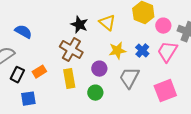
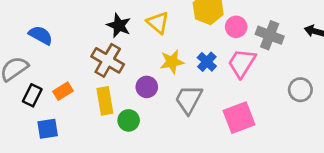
green circle: (95, 93) -> (129, 120), moved

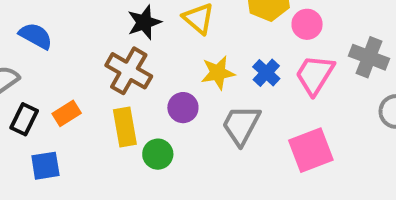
black star: (119, 25) -> (144, 22), turned 30
gray cross: (270, 35) -> (369, 57), moved

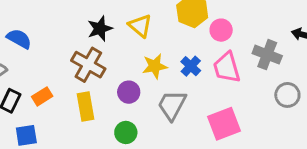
pink trapezoid: (315, 75) -> (227, 68), turned -48
green circle: (158, 154) -> (126, 132), moved

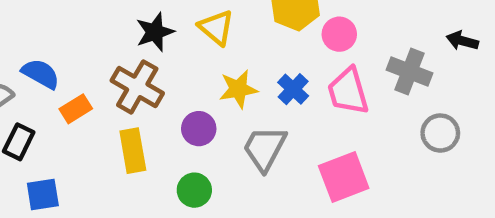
blue semicircle: (19, 39) -> (41, 74), moved
orange rectangle: (42, 96) -> (76, 109), moved

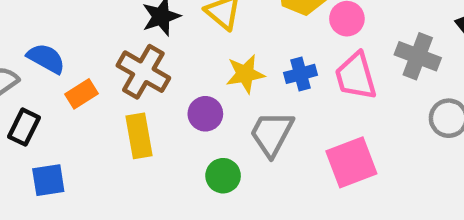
blue cross: (293, 89) -> (300, 74), turned 32
green circle: (194, 190) -> (223, 176), moved

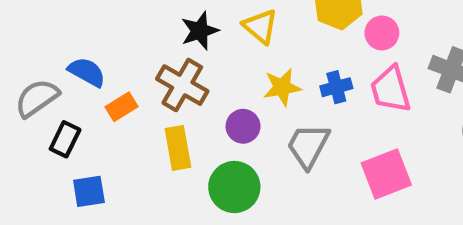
green circle: (223, 176) -> (234, 187), moved, size x1.5

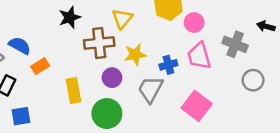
yellow triangle: (260, 26) -> (122, 19), turned 30
black star: (200, 31) -> (70, 17), moved
brown cross: (182, 85) -> (99, 43), moved, turned -36
blue cross: (336, 87) -> (168, 65), moved
pink square: (386, 174) -> (197, 106), turned -32

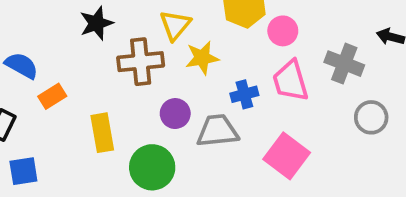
yellow star: (135, 55) -> (202, 58), moved
purple circle: (112, 78) -> (175, 114), moved
gray trapezoid: (150, 89) -> (217, 131), turned 56

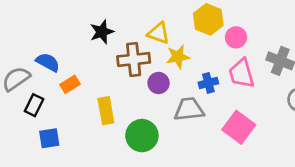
yellow triangle: (175, 25) -> (159, 33), turned -50
purple circle: (175, 114) -> (159, 83), moved

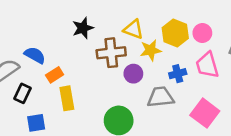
yellow hexagon: (208, 19) -> (175, 33), moved
yellow rectangle: (106, 111) -> (67, 98), moved

